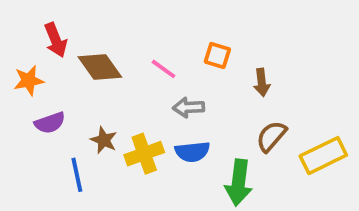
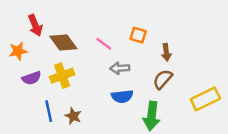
brown semicircle: (271, 136) -> (163, 79), moved
brown star: (104, 140) -> (73, 116), moved
yellow cross: (144, 154) -> (62, 76), moved

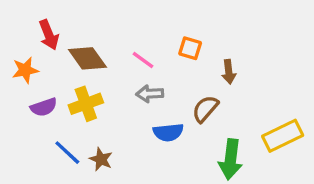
gray arrow: (120, 68) -> (150, 94), moved
brown semicircle: (163, 79) -> (205, 109), moved
blue line: (49, 111) -> (67, 153), turned -35
green arrow: (152, 116) -> (230, 159), moved

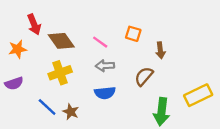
purple semicircle: (44, 107) -> (14, 83), moved
blue semicircle: (168, 132) -> (105, 93), moved

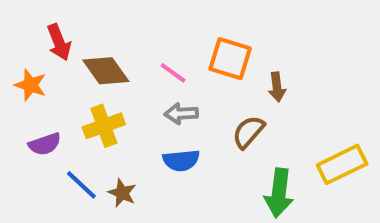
orange square: (133, 34) -> (230, 59), size x1.5
orange star: (18, 49) -> (30, 85), turned 30
purple semicircle: (14, 83) -> (45, 144), moved

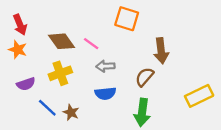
red arrow: (59, 42) -> (20, 25), moved
orange square: (230, 59) -> (127, 19), moved
pink line: (173, 73) -> (91, 44), moved
brown arrow: (277, 87) -> (161, 51), size x1.5
green arrow: (279, 193) -> (142, 112), moved

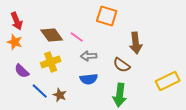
brown semicircle: (145, 77) -> (122, 65), turned -96
purple semicircle: (26, 84) -> (22, 71), turned 63

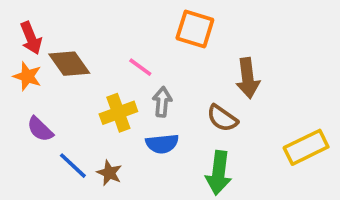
brown diamond: (52, 35) -> (69, 64), moved
gray arrow: (89, 56) -> (162, 102), turned 98
yellow cross: (51, 62) -> (118, 113), moved

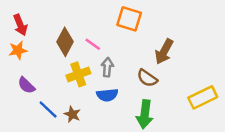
brown diamond: (69, 64) -> (65, 42), moved, turned 64
orange star: (27, 76) -> (18, 50), turned -30
brown arrow: (248, 78) -> (164, 52), turned 35

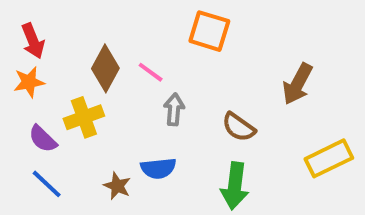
brown arrow: (164, 52) -> (298, 84), moved
yellow cross: (78, 74) -> (84, 117), moved
blue semicircle: (107, 95) -> (158, 168), moved
blue line: (48, 109) -> (47, 184), moved

